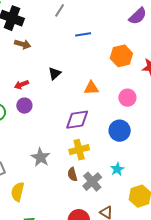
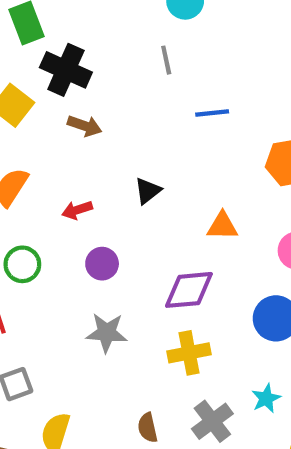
gray line: (60, 10) -> (166, 60), turned -48
purple circle: (24, 106) -> (102, 264), moved
gray star: (41, 157) -> (107, 333), moved, turned -30
brown semicircle: (72, 174) -> (148, 428), moved

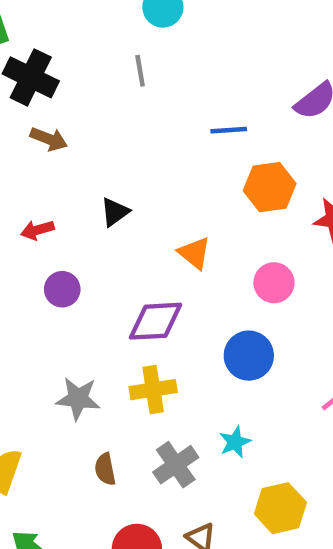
blue line: (212, 113) -> (229, 130), moved
orange triangle: (222, 226) -> (194, 253), turned 36
gray star: (107, 333) -> (78, 399), moved

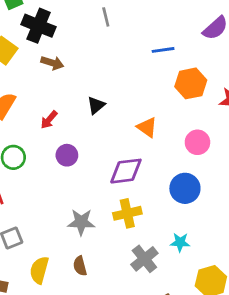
red arrow: (37, 230) -> (49, 120), turned -30
cyan star: (235, 442) -> (180, 242), turned 30
brown semicircle: (105, 469) -> (80, 266), moved

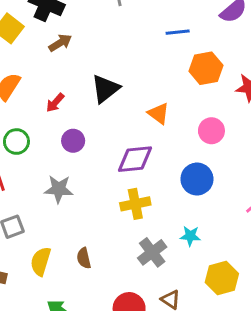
brown arrow: (52, 63) -> (60, 43), turned -50
black triangle: (96, 105) -> (105, 89), size x1.5
gray star: (81, 222) -> (59, 189), moved

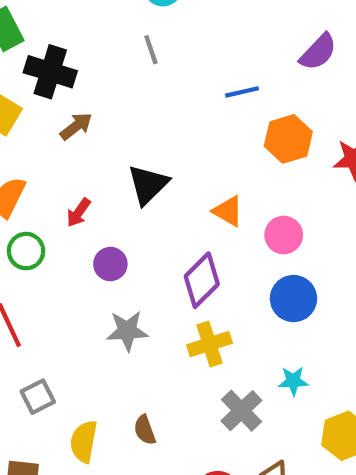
pink circle: (211, 131) -> (284, 235), moved
green circle: (16, 142) -> (26, 251), moved
purple diamond: (135, 159) -> (202, 280), turned -33
gray star: (59, 189) -> (127, 331), moved

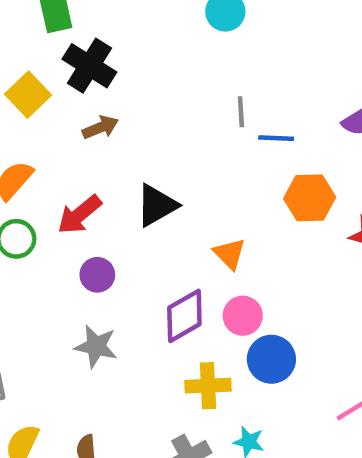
gray line: (151, 50) -> (241, 112), moved
red arrow: (79, 213) -> (79, 215), size x1.5
pink circle: (284, 235) -> (243, 316), moved
yellow cross: (209, 344) -> (208, 386), moved

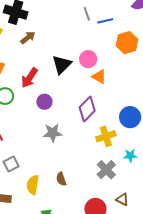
pink circle: (243, 316) -> (88, 59), moved

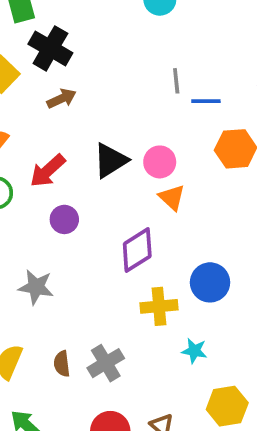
gray star: (53, 133) -> (36, 287), moved
gray cross: (106, 170) -> (106, 363), moved

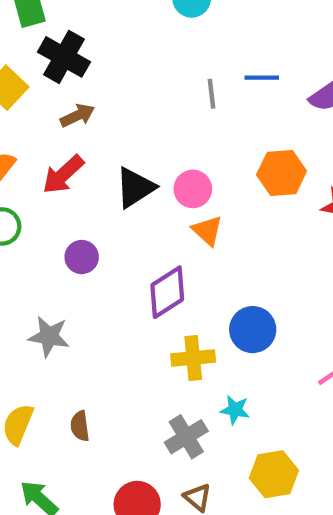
blue line: (206, 101) -> (262, 78), moved
red arrow: (48, 171) -> (63, 175), moved
gray cross: (106, 363) -> (186, 437), moved

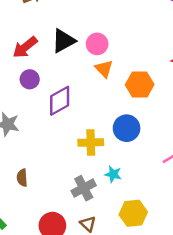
orange hexagon: (282, 173) -> (140, 85), moved
red arrow: (63, 175) -> (25, 47), moved
purple diamond: (167, 292) -> (60, 101), moved

